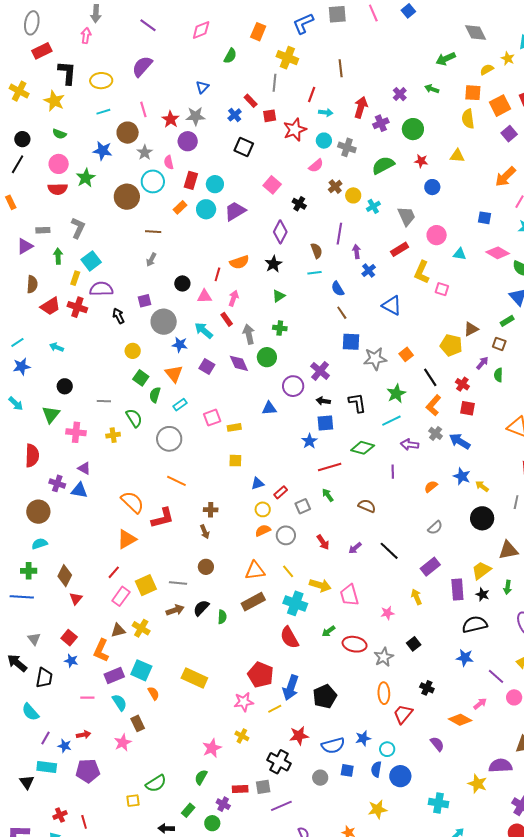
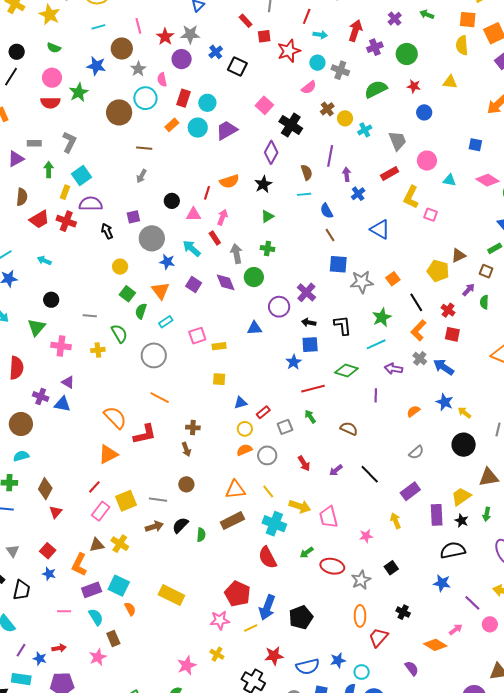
blue cross: (235, 115) -> (216, 52), moved
black cross: (299, 204) -> (291, 125), size x1.6

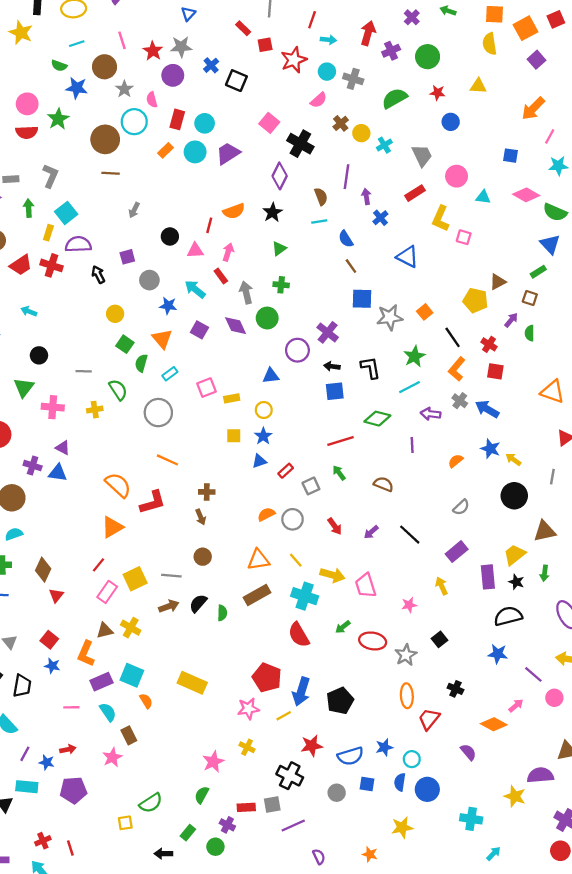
green semicircle: (54, 48) -> (59, 66), moved
brown line: (144, 148) -> (111, 173), moved
gray circle: (152, 238) -> (149, 280), size x0.7
blue star: (294, 362) -> (263, 436), moved
yellow circle: (245, 429) -> (264, 410), moved

